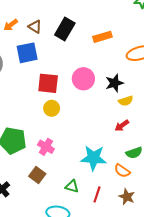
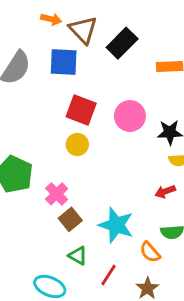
orange arrow: (11, 25) -> (51, 19), turned -144
brown triangle: (35, 27) -> (83, 30), size x1.5
brown square: (37, 175) -> (70, 219), moved

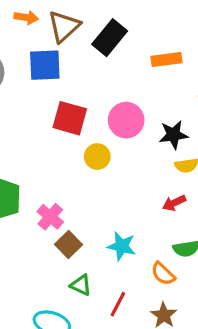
brown triangle: (83, 30) -> (64, 26), turned 36
yellow circle: (77, 144) -> (97, 157), moved
cyan star: (116, 225) -> (122, 246), size x0.7

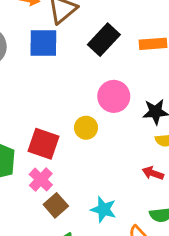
black rectangle: (110, 38) -> (104, 40), moved
red square: (70, 118) -> (44, 144), moved
red arrow: (174, 203) -> (153, 173), turned 42

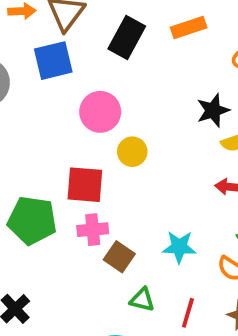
pink circle: (114, 96) -> (100, 112), moved
pink cross: (41, 180) -> (93, 230), turned -35

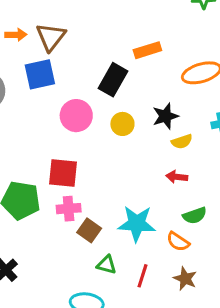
black rectangle: (127, 38) -> (113, 80), moved
yellow circle: (132, 152) -> (122, 124), moved
cyan star: (179, 247) -> (137, 224), size x1.4

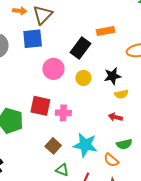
pink cross: (69, 209) -> (63, 113), moved

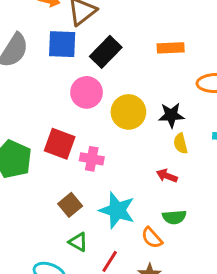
black rectangle: (81, 48) -> (106, 52), moved
yellow circle: (83, 78) -> (128, 112), size x1.5
yellow semicircle: (121, 94) -> (181, 143), turned 80

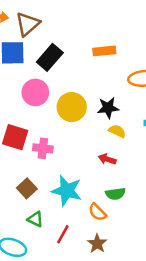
yellow semicircle: (181, 143) -> (117, 131), turned 133

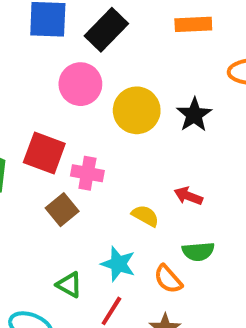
black star: (108, 108) -> (194, 115), turned -30
yellow semicircle: (117, 131) -> (145, 216), moved
brown square: (27, 188) -> (62, 210), moved
cyan star: (67, 191) -> (118, 264), moved, size x0.7

